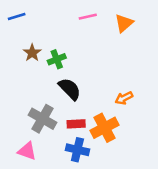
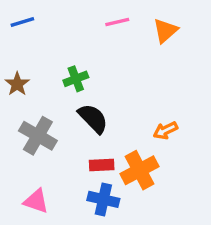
brown star: (32, 53) -> (17, 84), moved
gray cross: (43, 119) -> (38, 136), moved

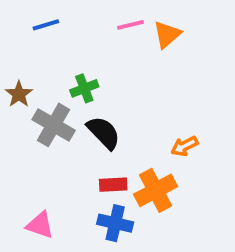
blue line: (22, 22) -> (46, 25), moved
orange triangle: (165, 31) -> (167, 34), moved
gray cross: (38, 136) -> (54, 125), moved

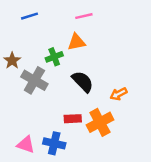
orange triangle: (167, 34) -> (76, 42), moved, turned 30
black semicircle: (104, 133) -> (83, 82), moved
blue cross: (115, 223) -> (54, 143), moved

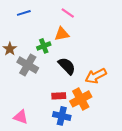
pink line: (84, 16) -> (68, 13), turned 48
orange arrow: (118, 94) -> (96, 76), size x1.5
blue cross: (54, 143) -> (62, 116), moved

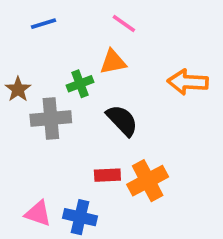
gray cross: (28, 65) -> (51, 119), turned -35
orange arrow: (96, 76) -> (188, 82), moved, turned 30
blue cross: (62, 116) -> (80, 217), moved

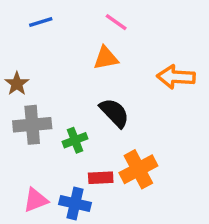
green cross: (80, 84) -> (75, 140), moved
gray cross: (51, 119) -> (32, 125), moved
red rectangle: (107, 175) -> (101, 178), moved
pink triangle: (38, 213) -> (36, 200), turned -40

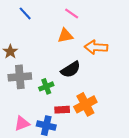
blue line: (41, 22) -> (25, 13), turned 64
orange arrow: (176, 77) -> (96, 47), moved
black semicircle: (114, 113) -> (71, 69), turned 102

